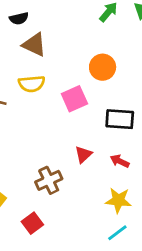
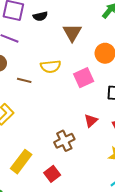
brown triangle: (34, 45) -> (72, 33), moved, turned 36

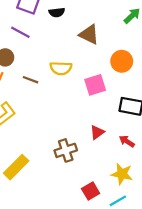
brown triangle: (72, 33) -> (89, 34), turned -42
red square: (52, 174) -> (91, 191), moved

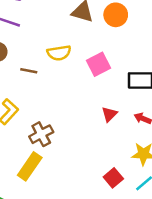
orange circle: (122, 61) -> (116, 15), moved
brown cross: (66, 150) -> (41, 134), moved

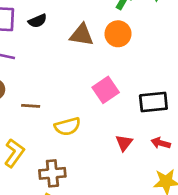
yellow semicircle: (59, 53) -> (67, 126), moved
brown cross: (41, 134) -> (52, 173), turned 30

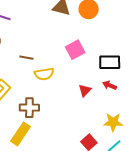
brown line: (31, 106) -> (26, 58), moved
red arrow: (161, 143) -> (110, 85), moved

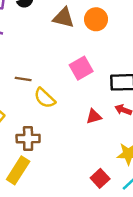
yellow semicircle: (44, 74) -> (45, 98), turned 54
red triangle: (85, 90) -> (94, 116), turned 32

